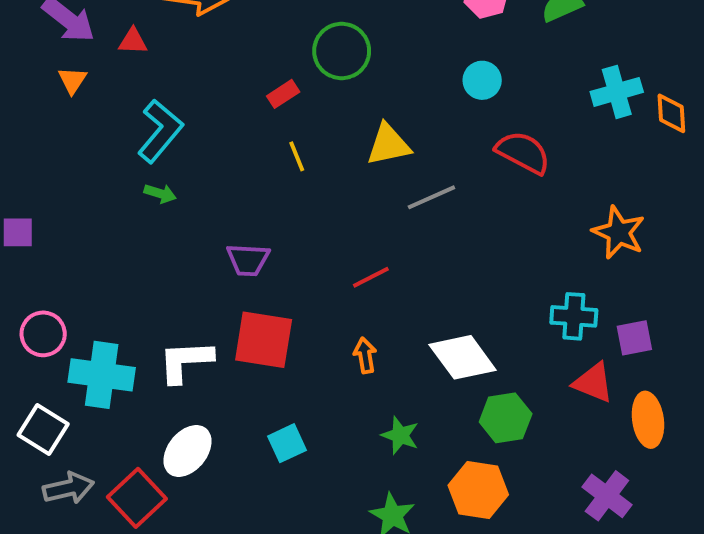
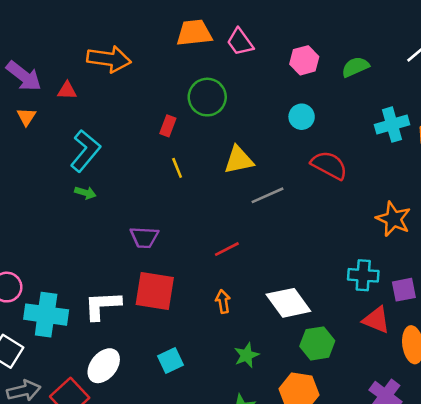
red rectangle: (283, 94) -> (168, 126), turned -36
green star: (400, 435) -> (247, 355), turned 30

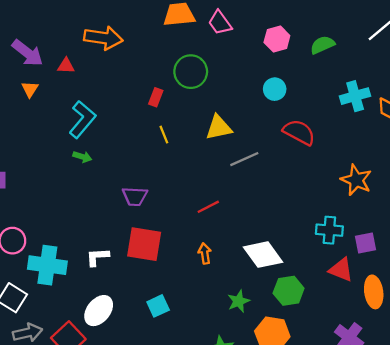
white L-shape: (102, 305) -> (97, 257), size x0.7
green star: (247, 355) -> (238, 301), moved

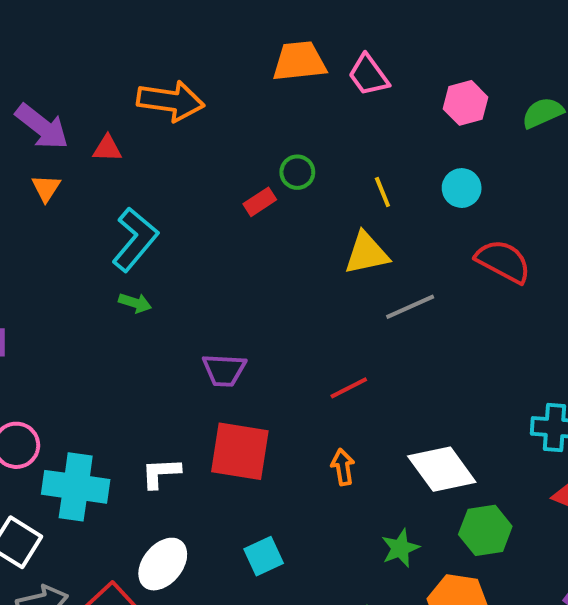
green circle: (191, 72) -> (297, 172), moved, size x0.6
red rectangle: (156, 97) -> (260, 202), turned 36
yellow line: (164, 135) -> (382, 192), moved

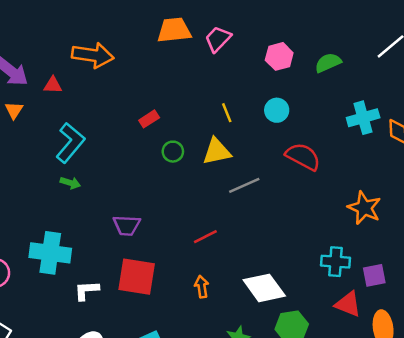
pink trapezoid: (369, 75) -> (218, 39), turned 80
green circle: (297, 172) -> (173, 152), moved
cyan cross: (76, 487) -> (50, 253), moved

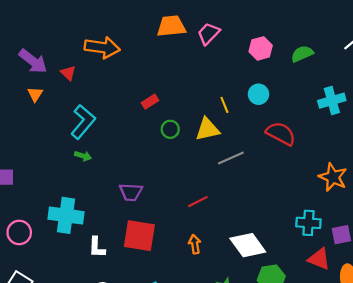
red triangle: (53, 85) -> (68, 73), turned 42
yellow line: (227, 113) -> (224, 105), moved
white L-shape: (87, 290) -> (97, 247), turned -85

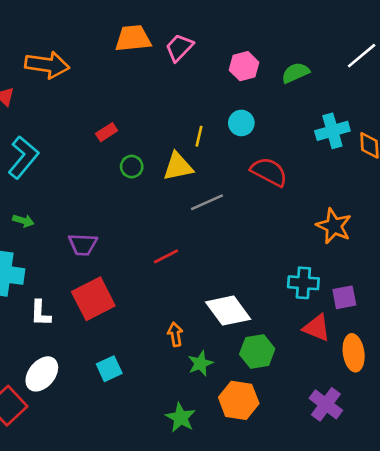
yellow line: (224, 105) -> (199, 136), turned 35
green arrow: (83, 156) -> (23, 221), moved
red square: (139, 236) -> (93, 299), turned -36
orange arrow: (195, 244) -> (175, 334), moved

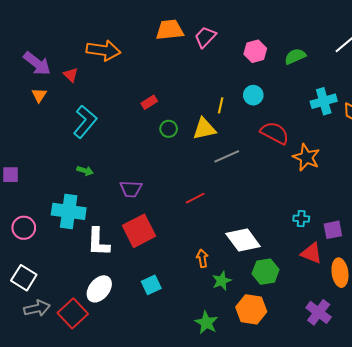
orange star: (334, 226) -> (306, 157), moved
cyan cross: (303, 283) -> (301, 219), size x0.7
white L-shape: (41, 313) -> (98, 242), size x1.4

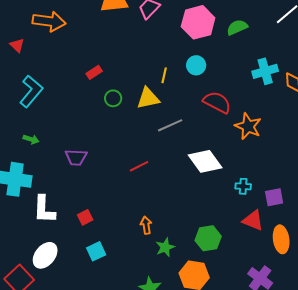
pink hexagon: (255, 51) -> (198, 22), size x1.5
red square: (139, 231) -> (85, 217), moved, size x0.5
white diamond: (243, 240) -> (205, 161), moved

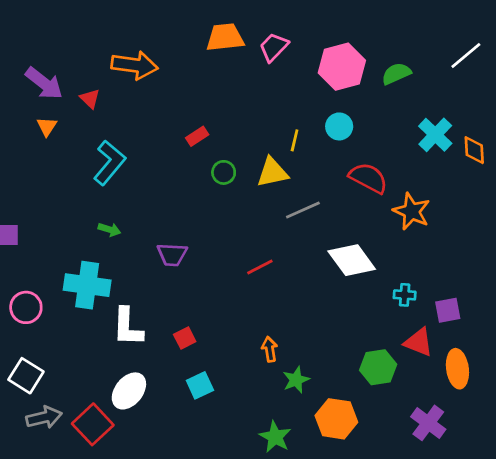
cyan cross: (265, 71) -> (435, 135), turned -30
green hexagon: (208, 238) -> (378, 367), moved

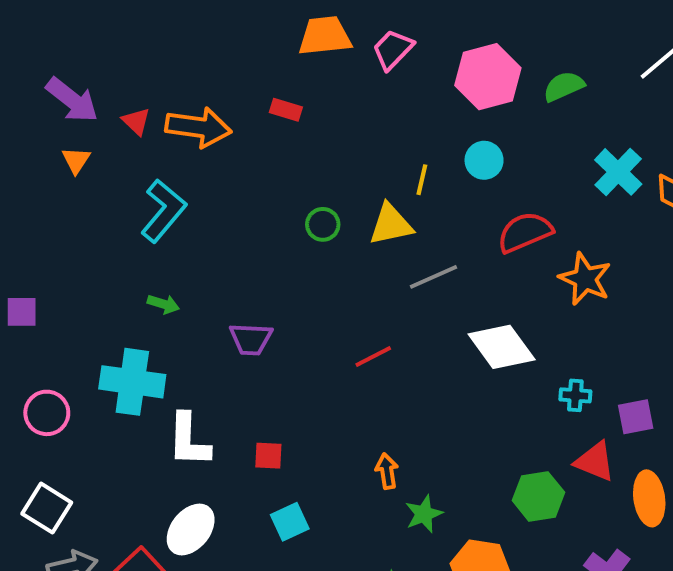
orange arrow: (135, 65) -> (198, 127), moved
red rectangle: (197, 136) -> (286, 110), moved, turned 50
red semicircle: (368, 178) -> (525, 232), turned -51
red square: (185, 338) -> (268, 456), turned 30

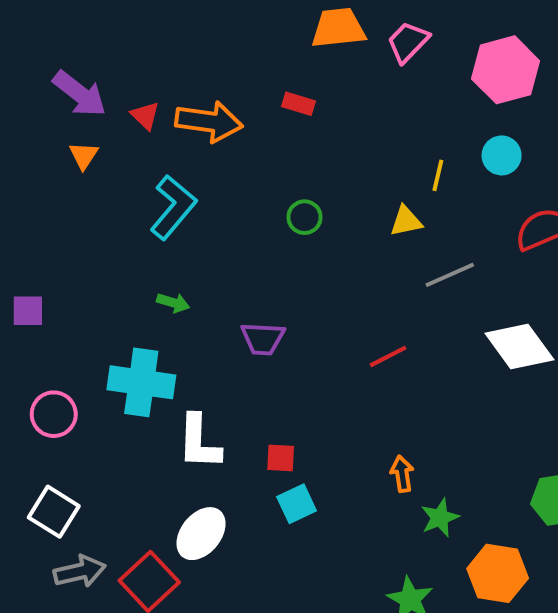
green circle: (323, 224) -> (305, 217), moved
yellow triangle: (391, 224) -> (406, 221), size x0.7
cyan square: (290, 522) -> (297, 504), moved

